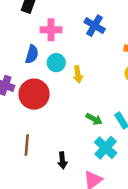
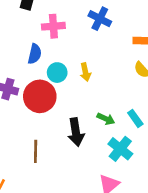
cyan circle: (56, 63) -> (57, 73), moved
black arrow: (62, 160) -> (76, 132), moved, size x1.5

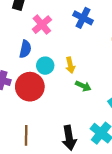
pink cross: (53, 26) -> (42, 25), turned -36
green arrow: (106, 119) -> (83, 86), moved
black arrow: (76, 132) -> (69, 138), moved

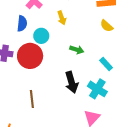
yellow arrow: (70, 65) -> (62, 18), moved
black arrow: (69, 138) -> (72, 82), moved

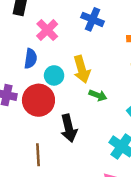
yellow arrow: (62, 18) -> (82, 69), moved, size x1.5
black arrow: (72, 82) -> (69, 128), moved

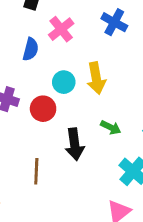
blue semicircle: (31, 59) -> (31, 49), moved
green arrow: (98, 95) -> (111, 127), moved
red circle: (38, 100) -> (43, 109), size x0.7

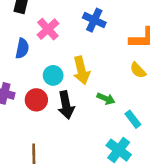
green arrow: (111, 127) -> (106, 99), moved
black arrow: (75, 144) -> (66, 105), moved

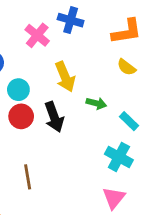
pink cross: (48, 29) -> (37, 35), moved
cyan circle: (53, 75) -> (18, 90), moved

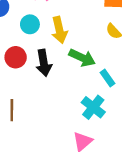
cyan circle: (18, 90) -> (30, 24), moved
green arrow: (96, 103) -> (82, 58), size x1.5

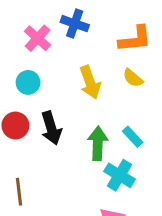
yellow arrow: (59, 30) -> (90, 82), moved
green arrow: (82, 58) -> (98, 143), moved, turned -105

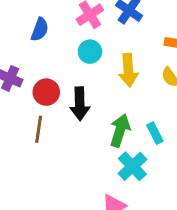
cyan circle: (28, 82) -> (90, 52), moved
brown line: (19, 192) -> (39, 129), moved

